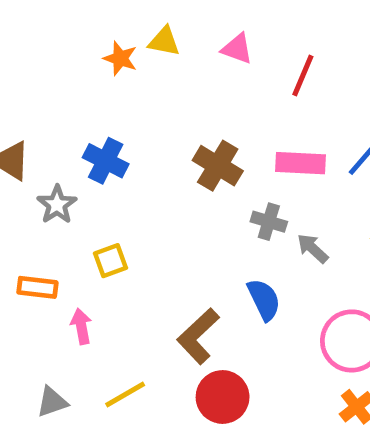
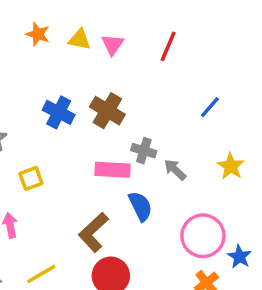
yellow triangle: (164, 41) -> (80, 39), moved
pink triangle: (237, 49) -> (113, 45), moved, turned 45
blue cross: (106, 161) -> (59, 112), moved
pink rectangle: (300, 163) -> (113, 170), moved

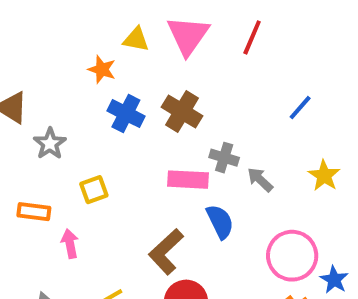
orange star: (38, 34) -> (102, 69), moved
yellow triangle: (80, 39) -> (136, 39), moved
pink triangle: (113, 45) -> (188, 35), size x1.6

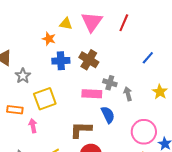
blue cross: (126, 114) -> (61, 61), turned -30
gray arrow: (260, 180) -> (128, 94), turned 32
yellow square: (94, 190) -> (45, 99), size x1.6
brown L-shape: (166, 252) -> (81, 130), turned 45

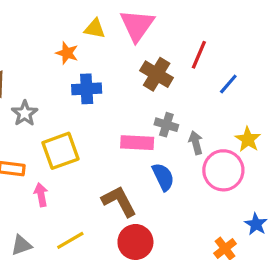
red line: (124, 23) -> (199, 55), moved
brown cross: (89, 60) -> (157, 74), moved
brown L-shape: (81, 130) -> (119, 201), turned 60
pink circle: (144, 132) -> (223, 170), moved

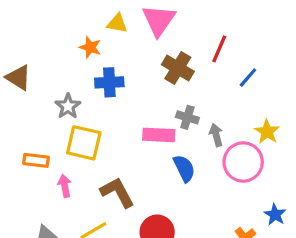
gray star: (25, 113) -> (68, 106), moved
yellow square: (60, 151) -> (84, 143), turned 33
brown L-shape: (119, 201) -> (117, 192), moved

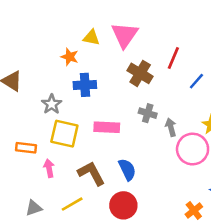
pink rectangle: (159, 135) -> (107, 127), moved
blue semicircle: (184, 168) -> (127, 170), moved

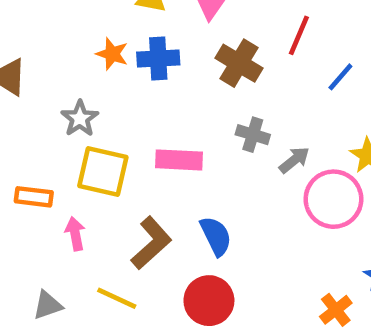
orange star: (70, 57) -> (112, 54), moved
blue cross: (85, 85) -> (158, 58), moved
gray arrow: (171, 127) -> (294, 160), turned 66
brown L-shape: (91, 173) -> (151, 243), turned 76
yellow line: (72, 204) -> (117, 298), turned 55

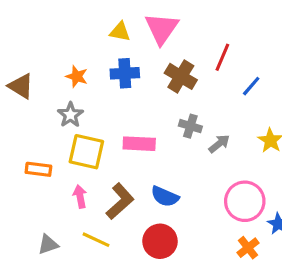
orange star: (112, 54) -> (77, 76), moved
pink circle: (333, 199) -> (245, 201), moved
pink arrow: (75, 234) -> (80, 196), moved
blue semicircle: (216, 236) -> (165, 196), turned 140

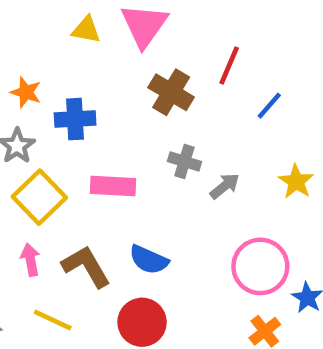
blue cross: (125, 73) -> (75, 119), moved
yellow square: (86, 152) -> (39, 197), turned 33
brown L-shape: (120, 201) -> (86, 266), turned -78

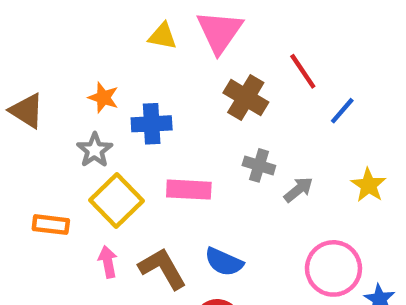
red line: (229, 65) -> (303, 71), turned -57

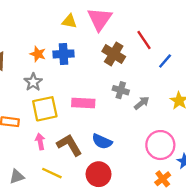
blue cross: (152, 124) -> (64, 54), moved
yellow square: (117, 201) -> (45, 109), turned 32

